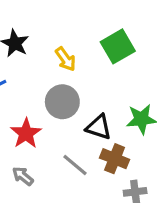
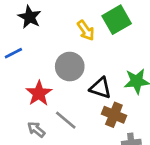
yellow arrow: (66, 59) -> (86, 30), moved
gray line: (75, 165) -> (66, 120), moved

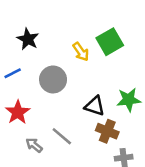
gray circle: (70, 67) -> (53, 79), moved
red star: (39, 93) -> (18, 112), moved

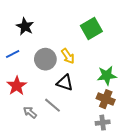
yellow arrow: (81, 52) -> (68, 56), moved
black triangle: (95, 106) -> (65, 83), moved
brown cross: (107, 131) -> (106, 99), moved

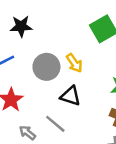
black star: (25, 26) -> (21, 26), turned -30

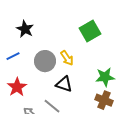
black star: (21, 26) -> (25, 29), turned 30

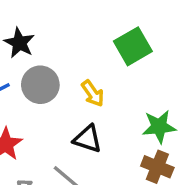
gray circle: (45, 61) -> (40, 85), moved

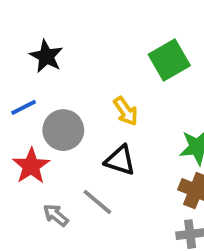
gray circle: (40, 85) -> (63, 130), moved

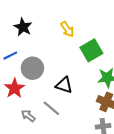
green square: (169, 60) -> (91, 50), moved
yellow arrow: (126, 111) -> (67, 29), moved

